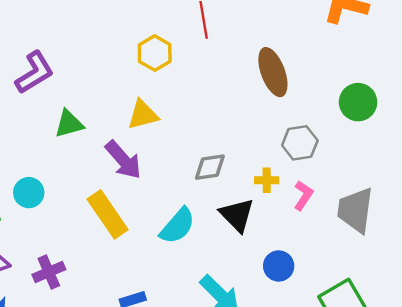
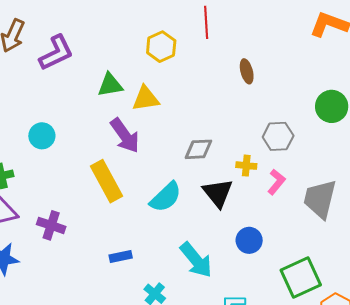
brown ellipse: (273, 72) -> (247, 71), moved, size x0.6
green triangle: (69, 124) -> (110, 85), moved
cyan circle: (29, 193) -> (42, 136), moved
purple cross: (49, 272) -> (51, 225), turned 36

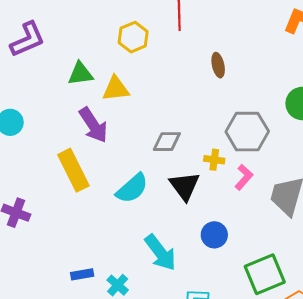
gray hexagon: (278, 136) -> (247, 132), size x1.4
blue rectangle: (121, 257) -> (82, 274), moved

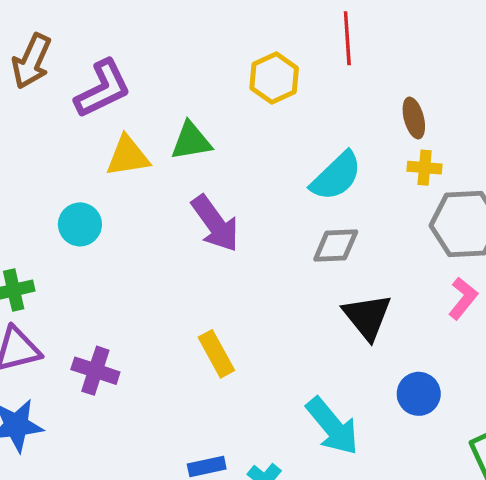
yellow triangle: (116, 89) -> (128, 156), moved
yellow cross: (214, 160) -> (425, 168), moved
yellow rectangle: (73, 170) -> (216, 354), moved, size x0.7
cyan semicircle: (132, 188) -> (336, 176), moved

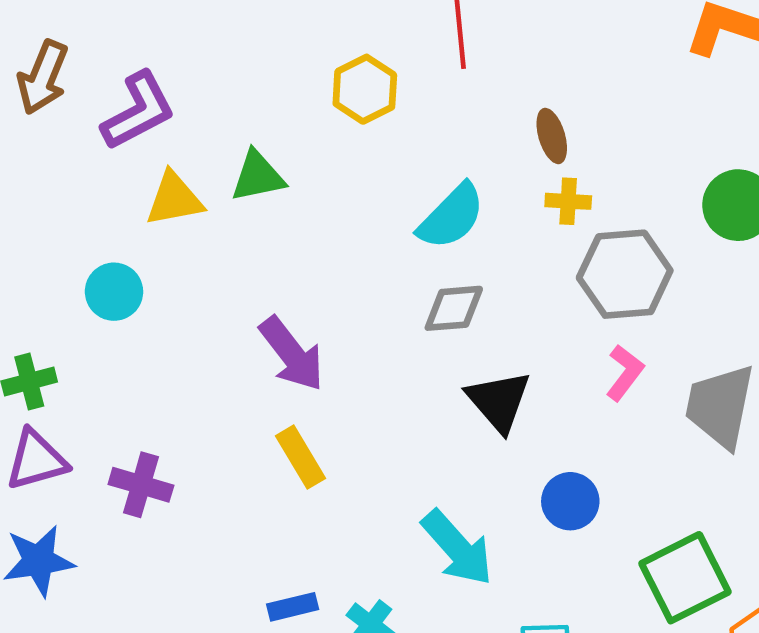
purple arrow: (215, 224) -> (292, 354), moved

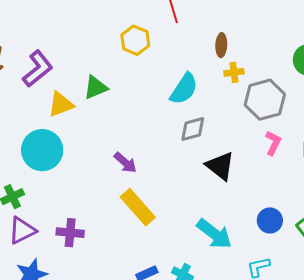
brown ellipse: (552, 136) -> (221, 45), turned 30
cyan circle: (114, 292) -> (42, 150), size x1.6
purple arrow: (292, 354) -> (125, 163), size x0.7
yellow rectangle: (301, 457) -> (138, 207), size x1.4
blue circle: (570, 501) -> (270, 220), moved

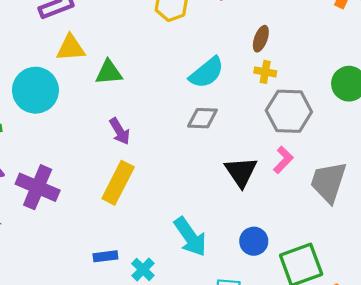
green triangle: (96, 87) -> (109, 72), moved
black triangle: (220, 166) -> (241, 172), moved
yellow rectangle: (138, 207) -> (118, 183), turned 51
purple cross: (70, 233) -> (38, 187), size x1.4

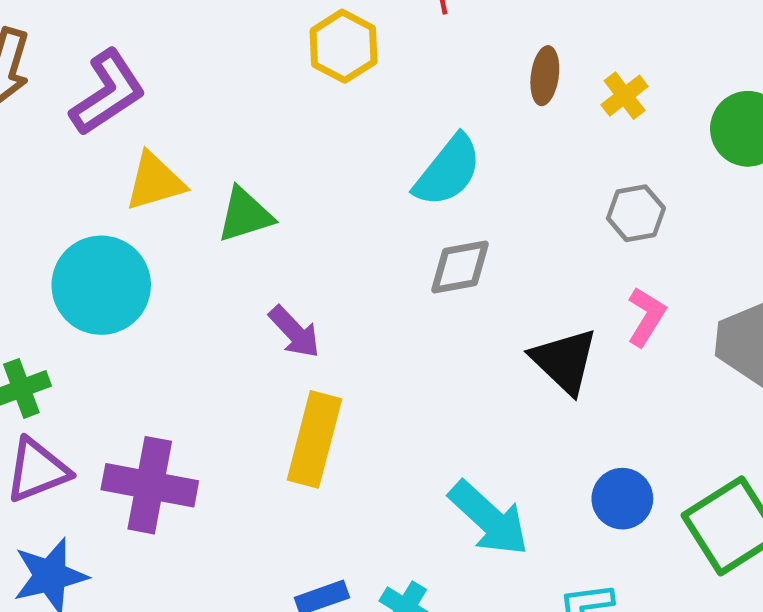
yellow cross: (265, 72) -> (625, 96), moved, turned -35
gray hexagon: (289, 111) -> (636, 213), size x0.6

